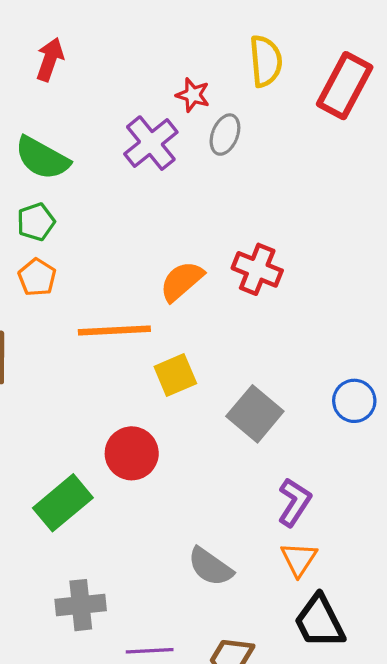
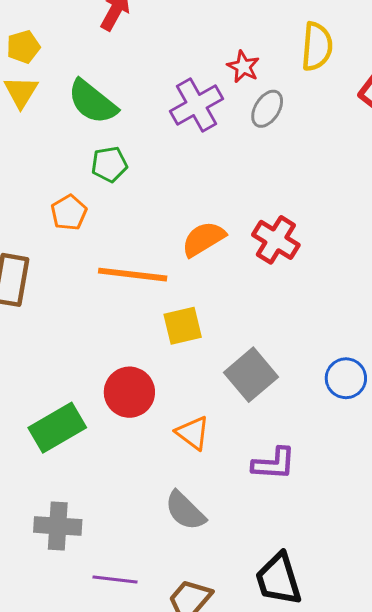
green pentagon: (36, 222) -> (109, 164), moved
purple L-shape: (294, 502) -> (274, 464), turned 51
orange triangle: (299, 559) -> (193, 433), moved, turned -36

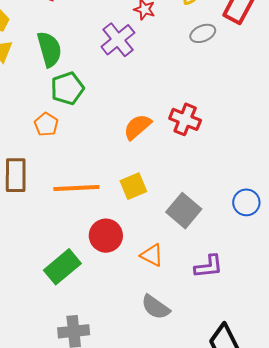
green semicircle: (92, 102) -> (49, 49), turned -135
gray ellipse: (267, 109) -> (203, 33), moved, turned 45
green pentagon: (109, 164) -> (67, 88), size x1.4
orange line: (133, 275) -> (76, 188), moved

